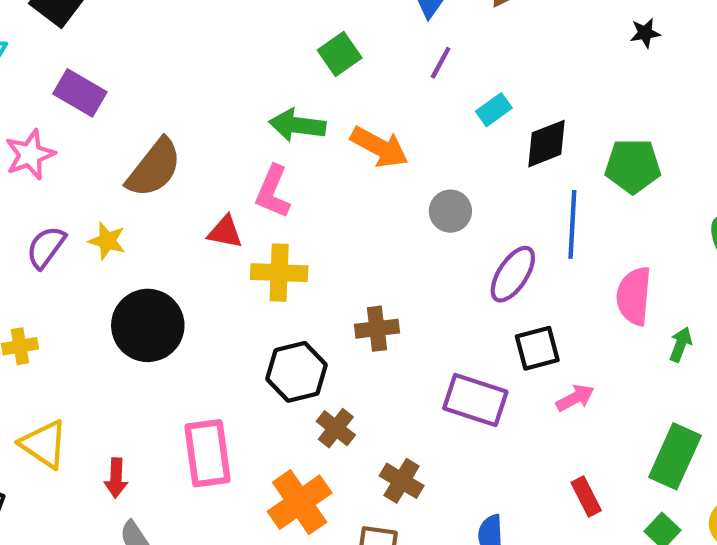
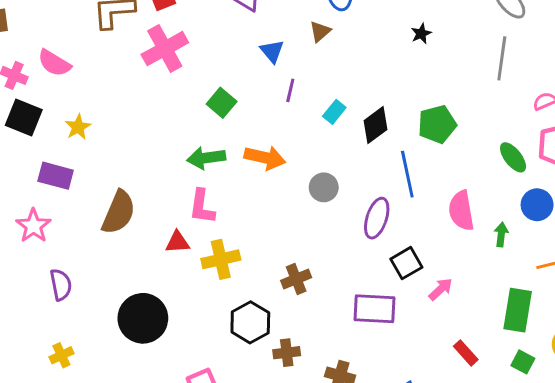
yellow star: (107, 241) -> (78, 127), moved, turned -30
purple semicircle: (46, 247) -> (61, 285), turned 148
brown cross: (336, 428) -> (287, 353), turned -30

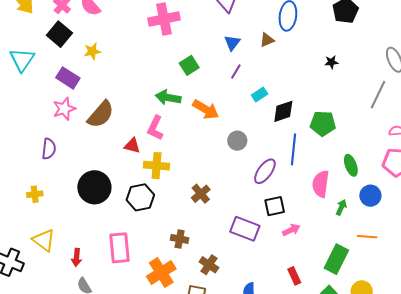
green ellipse: (513, 157) -> (351, 165), moved
pink star: (33, 226) -> (64, 109), moved
brown cross: (296, 279) -> (201, 194), turned -36
black hexagon: (250, 322) -> (140, 197), moved

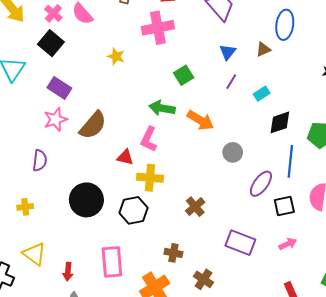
yellow star: (92, 51) -> (116, 56), moved, turned 30
cyan rectangle: (260, 94) -> (262, 94), moved
black square: (275, 206) -> (284, 206), moved

